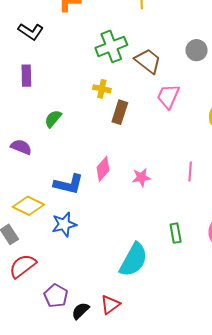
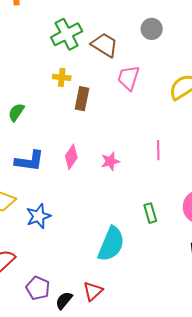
blue L-shape: (69, 184) -> (29, 161), moved

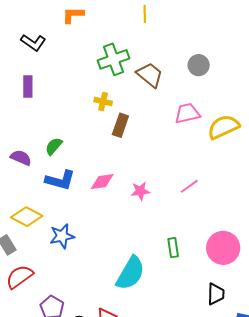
pink trapezoid: (128, 78) -> (187, 113), moved, turned 52
green semicircle: (16, 112) -> (54, 146), moved
pink line: (158, 150) -> (189, 186), turned 48
pink diamond: (71, 157) -> (102, 182), turned 40

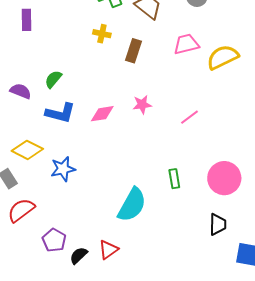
brown rectangle: (120, 125) -> (133, 51), moved
pink star: (140, 191) -> (142, 105), moved

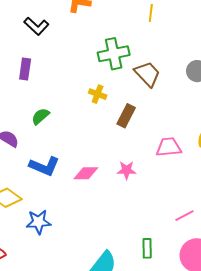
pink trapezoid: (186, 44) -> (169, 147), moved
green semicircle: (53, 79) -> (40, 116), moved
pink line: (189, 117) -> (184, 216), moved

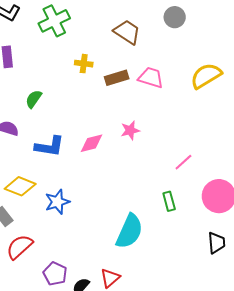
green cross: (114, 54) -> (54, 21), moved
brown rectangle: (126, 116) -> (117, 78), turned 60
pink trapezoid: (169, 147) -> (151, 78), moved, turned 36
pink line: (184, 216) -> (183, 162), moved

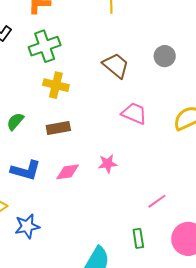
yellow cross: (84, 64) -> (56, 85), moved, size x1.4
brown rectangle: (117, 78) -> (58, 128), moved

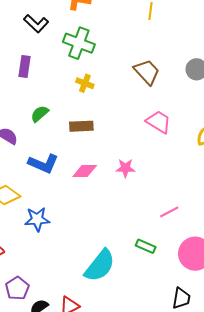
green cross: (45, 46) -> (79, 43), turned 32
yellow cross: (56, 85) -> (85, 83), size x0.7
green rectangle: (138, 238) -> (146, 246), turned -66

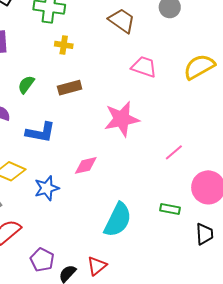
pink star: (125, 168) -> (122, 119), size x1.8
pink diamond: (85, 171) -> (86, 165), moved
green rectangle: (146, 246) -> (170, 209), moved

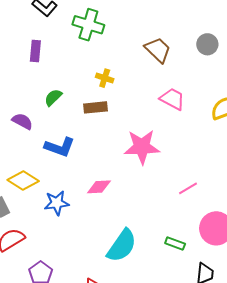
yellow cross: (64, 45) -> (105, 78), moved

